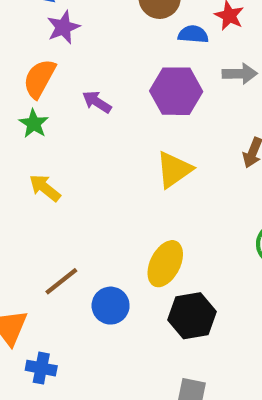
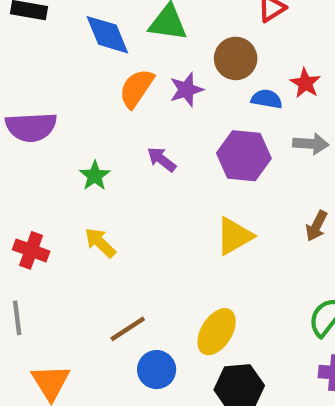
purple star: (63, 27) -> (186, 90), moved
orange semicircle: (39, 79) -> (136, 88), moved
brown line: (61, 281) -> (128, 329), moved

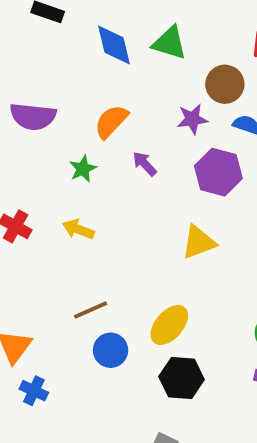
orange semicircle: (136, 88) -> (111, 122), moved
purple star: (186, 90) -> (192, 119), moved
yellow arrow: (100, 243) -> (78, 229), turned -32

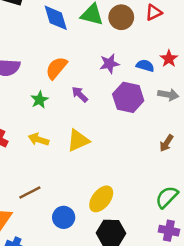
brown circle: (225, 84) -> (121, 17), moved
yellow triangle: (199, 242) -> (78, 140), moved
brown line: (91, 310) -> (30, 193), moved

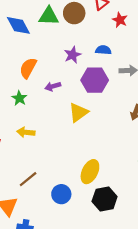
red star: (169, 59) -> (120, 20), moved
purple arrow: (80, 94) -> (53, 86), turned -48
yellow triangle: (78, 140) -> (78, 112), moved

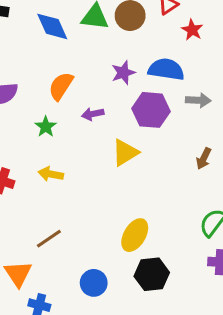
blue semicircle: (103, 50) -> (166, 69), size x1.6
blue circle: (61, 194) -> (94, 283), moved

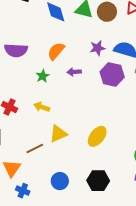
yellow triangle: (125, 153) -> (58, 134), moved
yellow ellipse: (135, 235) -> (97, 136), moved

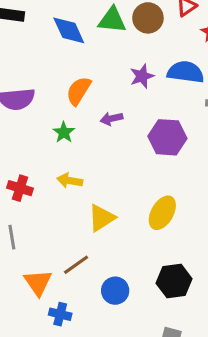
purple hexagon: (112, 74) -> (167, 137), moved
brown line: (35, 149) -> (76, 265), moved

